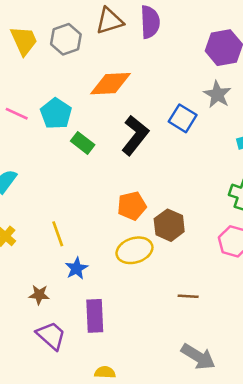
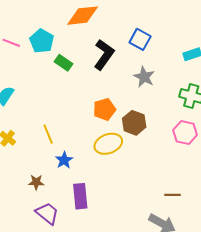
gray star: (217, 94) -> (144, 77), moved
brown line: (188, 296) -> (173, 195), moved

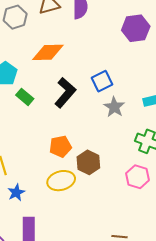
blue square: (140, 39) -> (102, 81), turned 30
gray star: (144, 77) -> (114, 107), moved

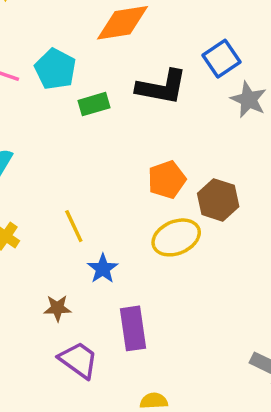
black L-shape: (65, 93) -> (162, 87), turned 68
green rectangle: (25, 97) -> (94, 104), turned -48

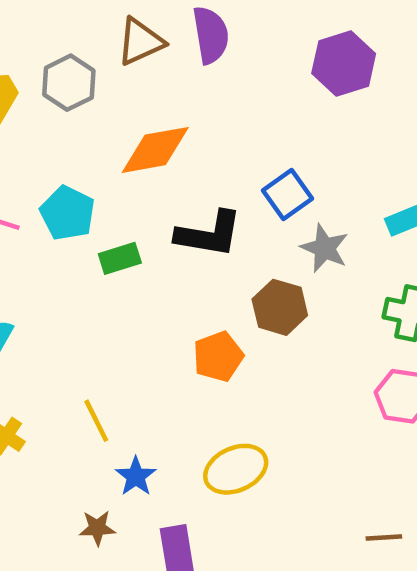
brown hexagon: (218, 200) -> (280, 307), moved
yellow ellipse: (176, 237) -> (236, 469), moved
brown star: (57, 308) -> (97, 528), moved

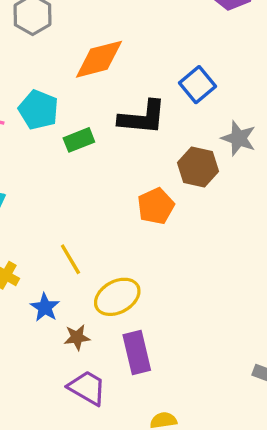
gray star: (325, 248) -> (239, 138), moved
yellow ellipse: (236, 469) -> (117, 297), moved
blue star: (136, 476) -> (45, 307), moved

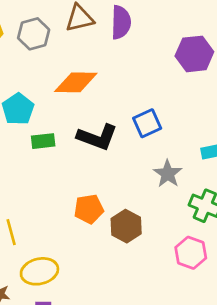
brown hexagon: (198, 167) -> (126, 226), moved

